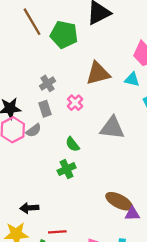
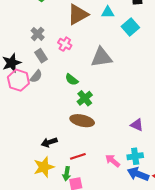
green cross: (67, 169) -> (85, 98), moved
brown ellipse: (119, 201) -> (82, 121), moved
purple triangle: (132, 214) -> (137, 125), turned 40

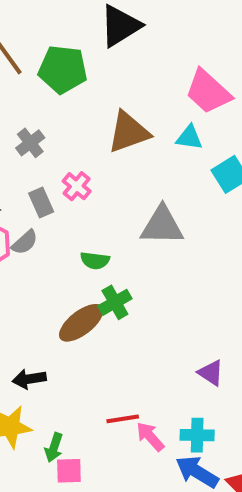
gray cross: (38, 34) -> (30, 143), moved
pink cross: (65, 44) -> (77, 186), moved
green semicircle: (72, 80) -> (95, 260), turned -40
brown ellipse: (82, 121) -> (81, 323), moved, turned -60
red line: (78, 156) -> (123, 419), moved

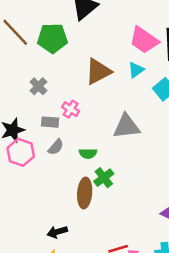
cyan triangle: (189, 138) -> (136, 70), turned -36
gray rectangle: (41, 203) -> (50, 122), turned -54
gray semicircle: (25, 242) -> (56, 147), moved
brown ellipse: (81, 323) -> (85, 193), turned -40

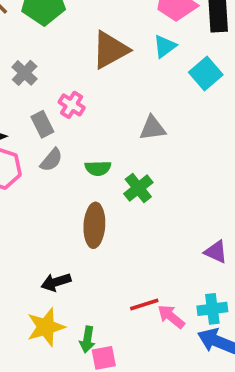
gray rectangle: (50, 122) -> (42, 124), turned 60
gray triangle: (126, 126) -> (153, 128), size x0.7
green cross: (104, 178) -> (138, 188), moved

